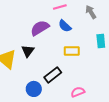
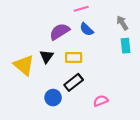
gray arrow: (91, 12) -> (122, 23), moved
yellow rectangle: (72, 51) -> (74, 58), moved

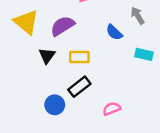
blue semicircle: (87, 29) -> (114, 32), moved
cyan rectangle: (126, 46) -> (144, 54), moved, turned -72
yellow triangle: (24, 65) -> (26, 22), moved

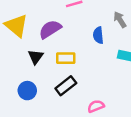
blue semicircle: (114, 32) -> (98, 35), turned 42
blue circle: (55, 105) -> (27, 91), moved

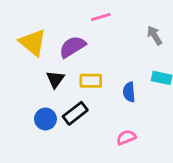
blue semicircle: (98, 35) -> (129, 92), moved
black rectangle: (66, 86) -> (75, 113), moved

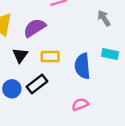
blue semicircle: (129, 92) -> (82, 66), size x1.5

